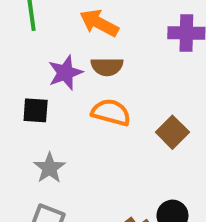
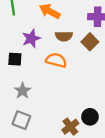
brown semicircle: (107, 67) -> (64, 36), moved
brown square: (172, 132) -> (90, 42), moved

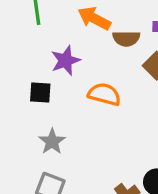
brown semicircle: (64, 36) -> (126, 39), moved

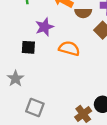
gray star: (52, 141) -> (15, 79), moved

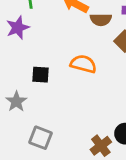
purple star: (45, 27) -> (18, 28), moved
black square: (28, 47) -> (40, 75), moved

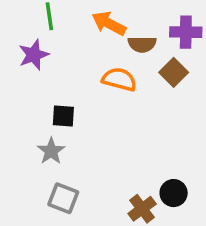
orange semicircle: (83, 64) -> (119, 79), moved
gray star: (16, 101) -> (51, 151), moved

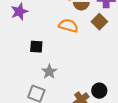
gray star: (51, 151) -> (49, 72), moved

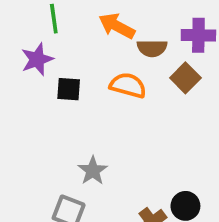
black square: (36, 47) -> (69, 89), moved

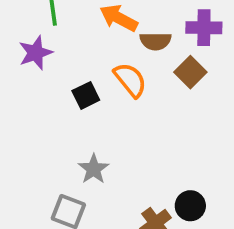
orange semicircle: (128, 85) -> (130, 80), turned 36
black square: (69, 89) -> (86, 95), moved, turned -30

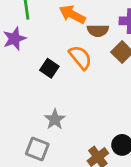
black square: (86, 95) -> (49, 68), turned -30

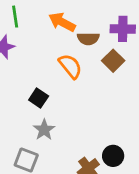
black square: (49, 68) -> (39, 98), moved

